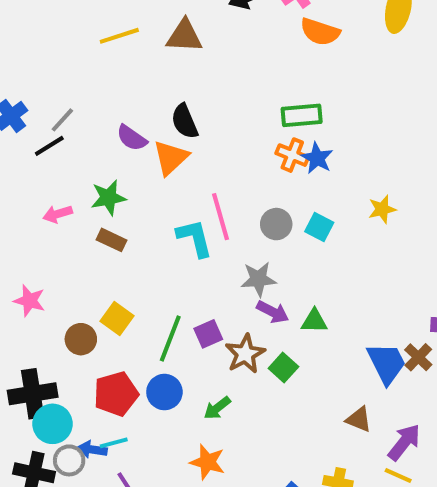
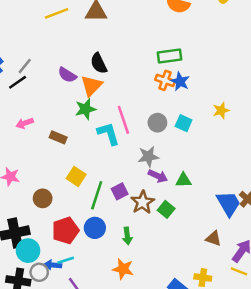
green star: (108, 198) -> (86, 109), moved
yellow square: (117, 319) -> (76, 176), moved
green arrow: (217, 408) -> (127, 236), turned -56

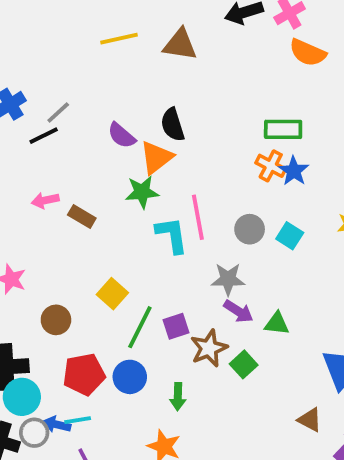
brown rectangle: (58, 137) -> (82, 216), moved

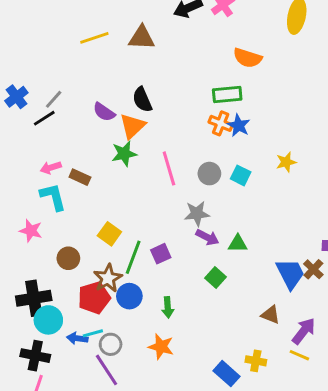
orange semicircle: (308, 53) -> (248, 58), moved
cyan L-shape: (172, 235) -> (53, 197), moved
brown star: (209, 348) -> (108, 278), moved
gray circle: (34, 433) -> (111, 344), moved

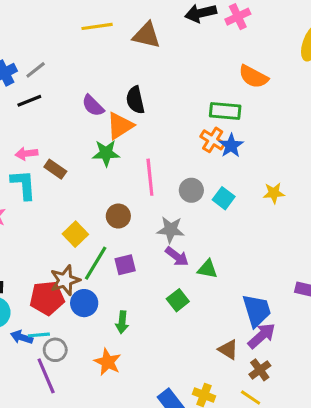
gray line: (54, 99) -> (36, 70), moved
brown circle: (68, 258) -> (118, 216), moved
brown cross: (313, 269) -> (260, 370), moved
purple arrow: (304, 331) -> (262, 336), moved

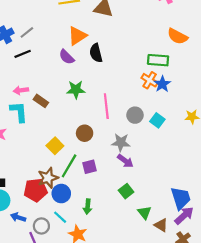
orange triangle: (120, 126) -> (77, 36), moved
green triangle: (207, 269) -> (144, 213), moved, turned 40
cyan line: (39, 335) -> (60, 217), moved, turned 48

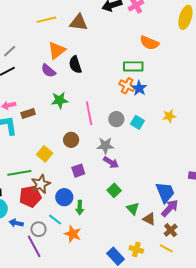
brown rectangle: (41, 101) -> (28, 114), turned -48
green line: (69, 166) -> (19, 173), moved, turned 55
blue circle: (61, 194) -> (64, 197), moved

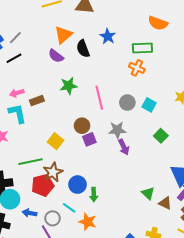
blue star: (139, 88) -> (108, 36), moved
purple arrow: (111, 162) -> (124, 147), turned 35
purple square: (78, 171) -> (89, 139), moved
green square: (114, 190) -> (161, 136), moved

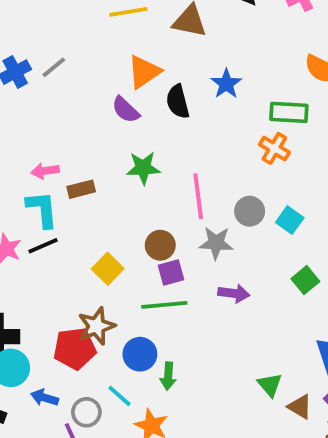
black line: (14, 58) -> (43, 246), moved
gray star: (117, 130) -> (216, 243), moved
purple arrow: (124, 147) -> (234, 293), turned -63
green line: (31, 162) -> (164, 305), moved

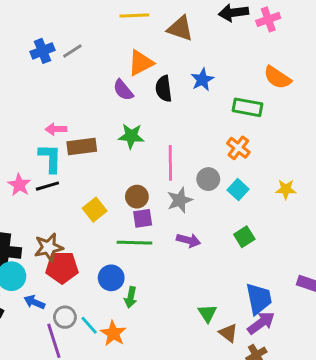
orange cross: (274, 148) -> (238, 148), moved
brown rectangle: (81, 189) -> (82, 146), size x1.4
gray star: (216, 243) -> (180, 200), turned -30
brown star: (96, 326) -> (49, 247), moved
cyan line: (120, 396) -> (89, 325), moved

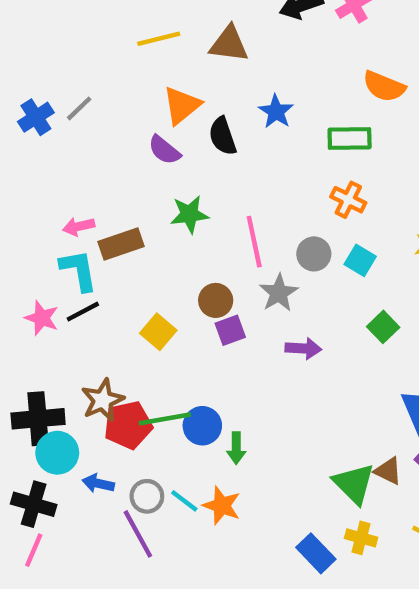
green line: (134, 243) -> (165, 419), moved
green triangle: (207, 313) -> (354, 484), moved, size x1.5

